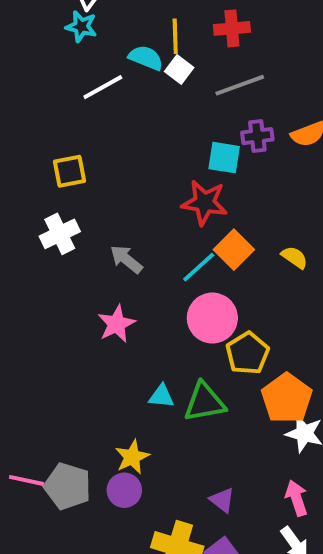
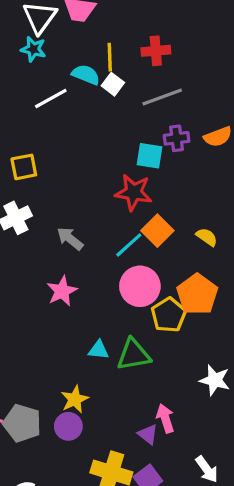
orange pentagon: (287, 398) -> (197, 294), moved
pink arrow: (296, 498) -> (165, 418), moved

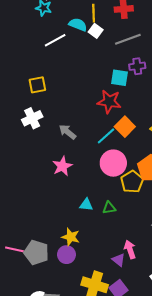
green triangle: (134, 355) -> (109, 208), size x0.6
yellow star: (75, 399) -> (71, 237), turned -30

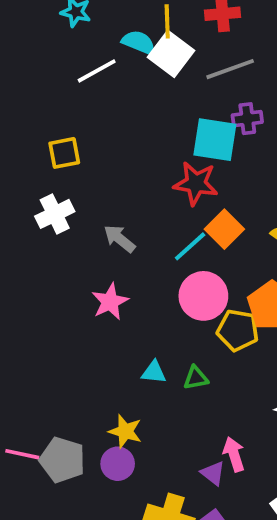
white square: (96, 31) -> (171, 54), size x1.6
cyan square: (120, 78) -> (215, 140), size x1.4
yellow pentagon: (132, 182) -> (238, 330), turned -30

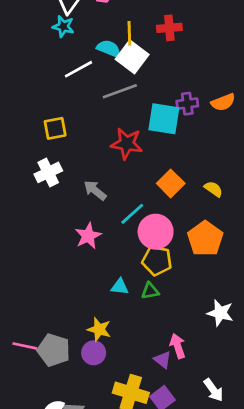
gray line: (230, 69) -> (120, 91), moved
red star: (196, 183) -> (127, 144), moved
cyan line: (190, 246) -> (132, 214), moved
yellow pentagon: (238, 330) -> (157, 261), moved

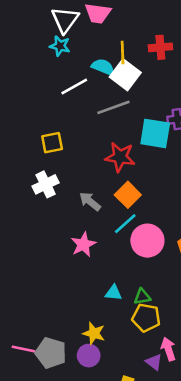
orange square: (171, 183) -> (128, 195), moved
yellow pentagon: (157, 261) -> (146, 318), moved

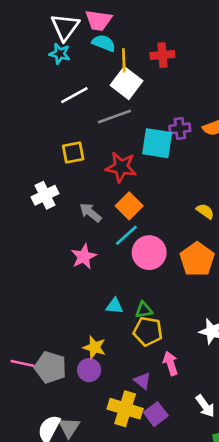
cyan semicircle: (103, 67) -> (104, 43), moved
yellow square: (52, 143) -> (73, 152), moved
purple triangle: (154, 362) -> (142, 381), moved

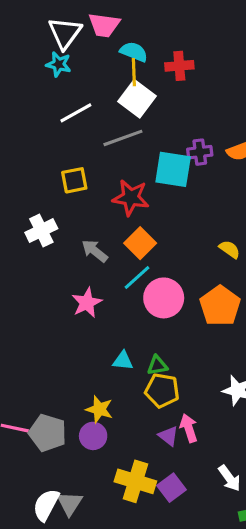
cyan semicircle: (104, 43) -> (134, 52), moved
purple triangle: (142, 381) -> (168, 436), moved

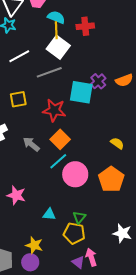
purple cross: (200, 152) -> (98, 81), turned -35
pink star: (87, 303) -> (16, 195), moved, turned -30
green triangle: (157, 365) -> (79, 217), moved, turned -40

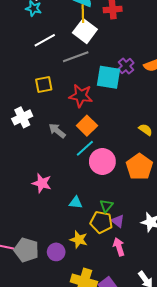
yellow star: (34, 245) -> (79, 240), moved
purple triangle: (78, 262) -> (118, 221), moved

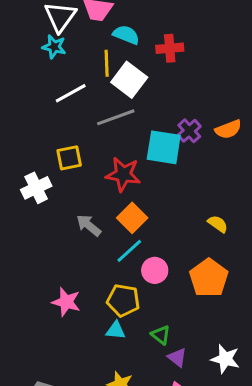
yellow line: (83, 14) -> (107, 63), moved
white cross: (22, 117) -> (36, 188), moved
pink circle: (102, 162) -> (155, 270), size x0.7
green triangle: (106, 206) -> (161, 335), turned -32
yellow pentagon: (101, 222) -> (123, 300), moved

